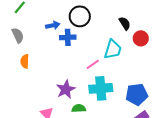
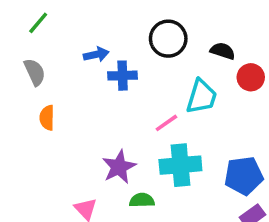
black circle: (80, 16) -> (168, 39), moved
black semicircle: (125, 23) -> (223, 51), turned -40

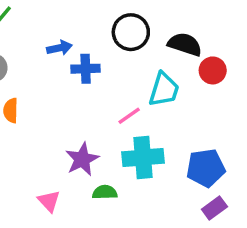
black semicircle: (223, 51) -> (185, 44), size x1.4

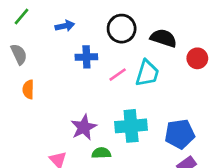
blue arrow: (59, 48) -> (65, 26), moved
red circle: (213, 70) -> (197, 58), moved
pink line: (129, 116) -> (118, 75), moved

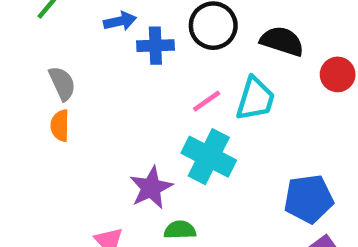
gray semicircle: (19, 54) -> (62, 83), moved
blue cross: (86, 57) -> (155, 46), moved
cyan cross: (131, 126) -> (209, 157), moved, turned 32

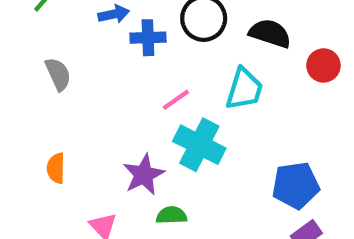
pink line: (207, 101) -> (176, 100), moved
orange semicircle: (60, 126) -> (56, 168), moved

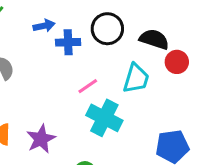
red circle: (323, 65) -> (177, 62), moved
purple star: (144, 175) -> (41, 139), moved

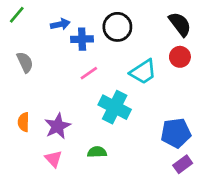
black semicircle: (154, 39) -> (180, 24), moved, turned 35
cyan trapezoid: (136, 79) -> (143, 72), turned 40
pink line: (88, 86) -> (89, 73), moved

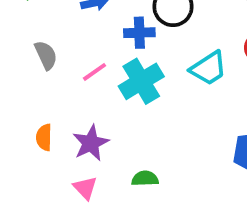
blue cross: (82, 39) -> (139, 33), moved
pink line: (89, 73) -> (95, 72), moved
cyan cross: (115, 107) -> (141, 81), moved, turned 32

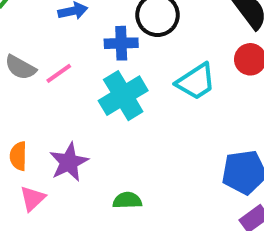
gray semicircle: (46, 55) -> (20, 67), turned 144
pink line: (95, 72) -> (59, 73), moved
pink triangle: (85, 188) -> (33, 198), moved, turned 30

